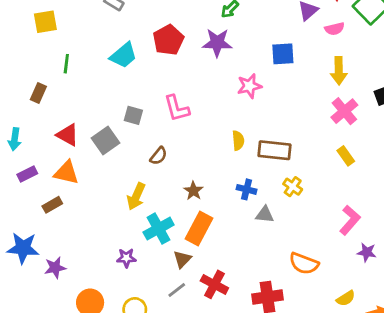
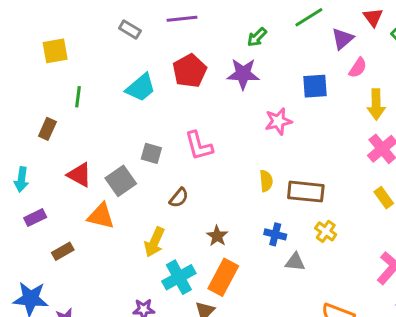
pink semicircle: (335, 29) -> (358, 68), moved, turned -42
orange triangle: (66, 173) -> (101, 216), moved

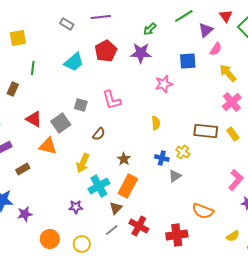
yellow arrow: (376, 104) -> (228, 73), turned 138
brown rectangle: (306, 192) -> (206, 131), moved
yellow cross: (326, 231) -> (183, 152), moved
gray triangle: (295, 262) -> (175, 176), turned -40

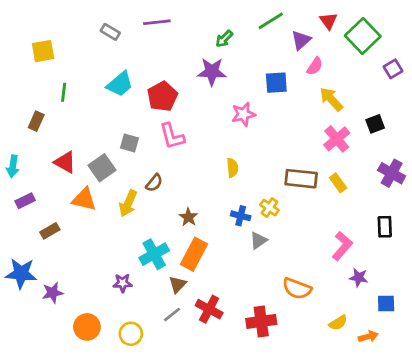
red pentagon: (106, 51) -> (162, 96), moved
yellow arrow: (83, 163) -> (128, 203), moved

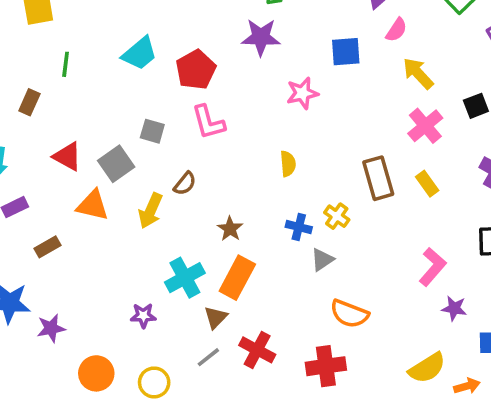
brown rectangle: (301, 179) -> (378, 178), turned 68
orange semicircle: (297, 289) -> (349, 314), moved
yellow semicircle: (338, 323) -> (427, 368), size x1.5

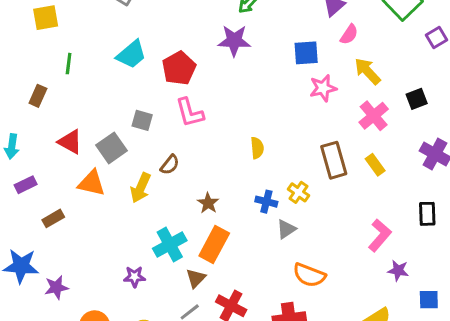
pink star: (302, 93) -> (323, 88), moved

